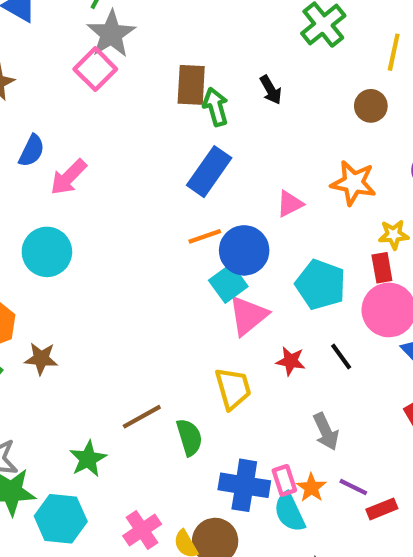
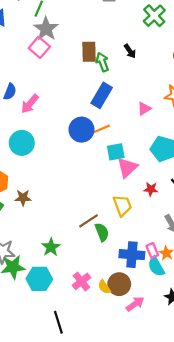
blue circle: (244, 250) -> (81, 130), moved
cyan square: (228, 283) -> (116, 152), turned 30
brown line: (142, 417) -> (89, 221), moved

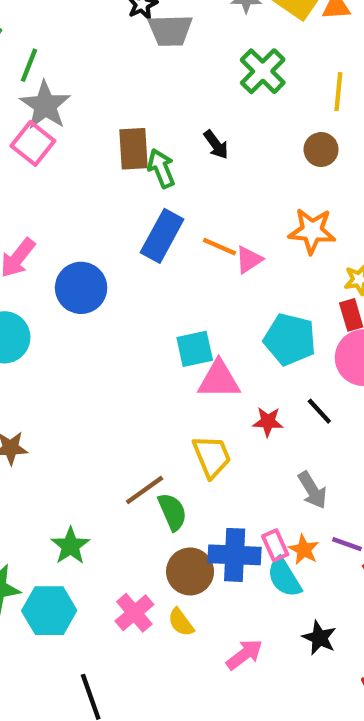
orange line: (102, 129) -> (220, 247), moved, turned 49
blue circle: (81, 130) -> (81, 288), moved
pink triangle: (127, 168) -> (219, 380), turned 45
brown circle: (119, 284) -> (190, 571), moved

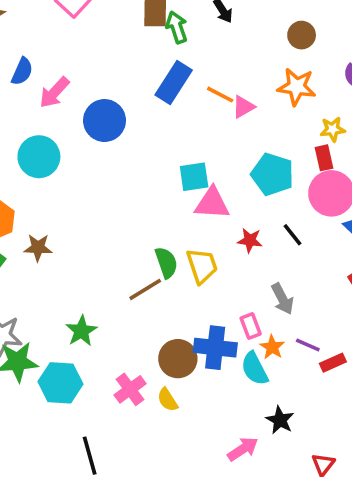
brown circle: (321, 150) -> (302, 35), moved
green semicircle: (172, 512) -> (166, 263), moved
pink rectangle: (275, 545) -> (251, 326), moved
pink arrow: (244, 654) -> (243, 449), moved

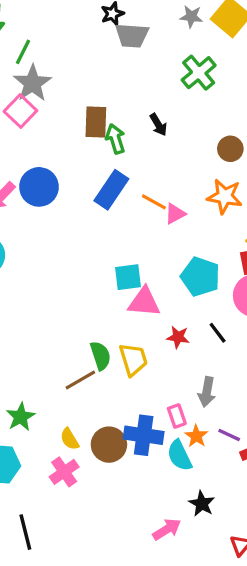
blue circle: (105, 121) -> (39, 187), moved
gray arrow: (282, 299) -> (207, 392), turned 36
yellow semicircle: (168, 400) -> (70, 439), moved

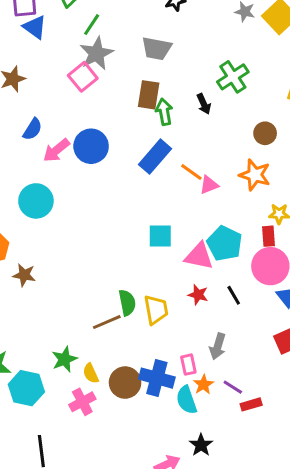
gray trapezoid: (132, 35) -> (157, 48), moved
green cross: (199, 73) -> (233, 77), moved
pink triangle: (144, 302) -> (199, 256), moved
green star: (21, 417) -> (64, 359), moved

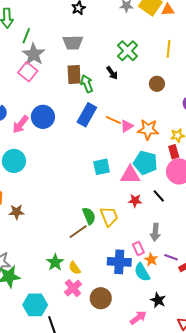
orange star: (255, 175) -> (148, 130), moved
brown circle: (125, 383) -> (101, 298), moved
cyan hexagon: (26, 388) -> (35, 305), moved

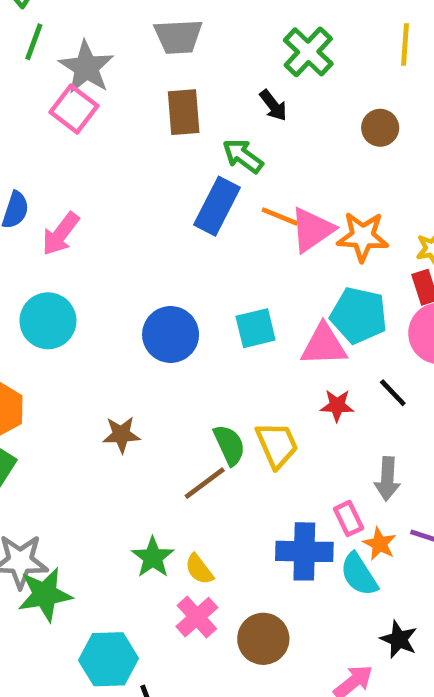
green line: (26, 36) -> (34, 42), moved
green arrow: (87, 84) -> (243, 156), moved, turned -30
blue circle: (43, 117) -> (171, 334), moved
pink triangle: (127, 126) -> (312, 230), size x1.5
brown star: (17, 212) -> (121, 435), moved

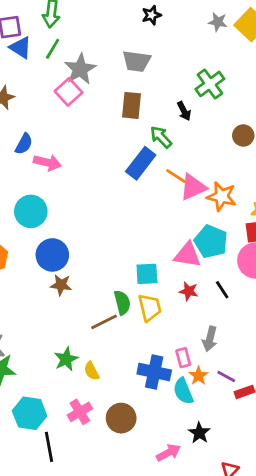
pink arrow: (61, 234) -> (47, 163), turned -124
cyan square: (256, 328) -> (147, 274), moved
blue circle: (171, 334) -> (52, 255), moved
pink cross: (197, 617) -> (80, 412), moved

